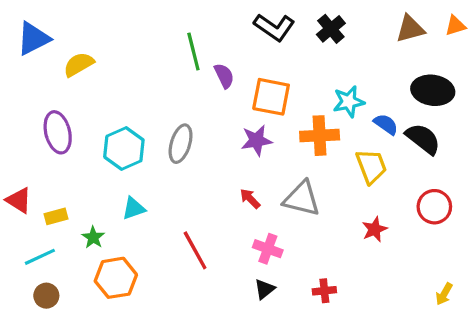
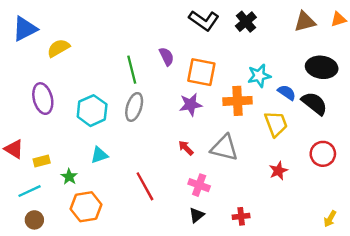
green line: (193, 51) -> (132, 70), moved

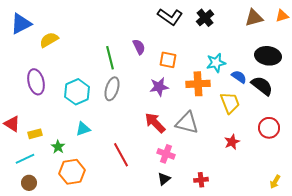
orange square: (201, 72) -> (168, 60), size x0.7
red arrow: (186, 148) -> (155, 123), size x1.6

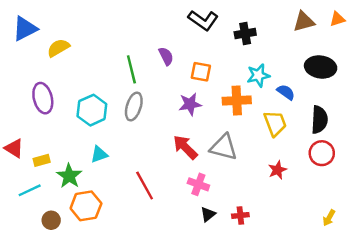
black cross: (205, 18) -> (245, 33), moved, turned 30
black semicircle: (262, 86) -> (319, 120), moved, turned 55
green star: (58, 147) -> (69, 176), size x1.5
black triangle: (164, 179) -> (208, 214), moved
brown circle: (29, 183) -> (51, 220), moved

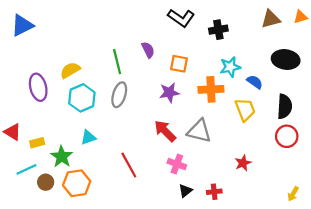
yellow semicircle: (58, 48) -> (70, 70), moved
red star: (277, 170) -> (243, 163), moved
brown circle: (51, 220) -> (46, 182), moved

